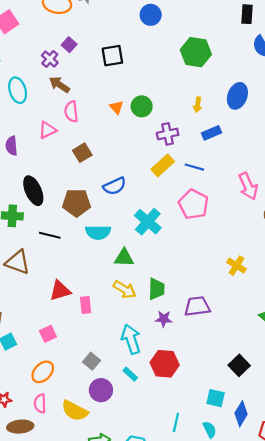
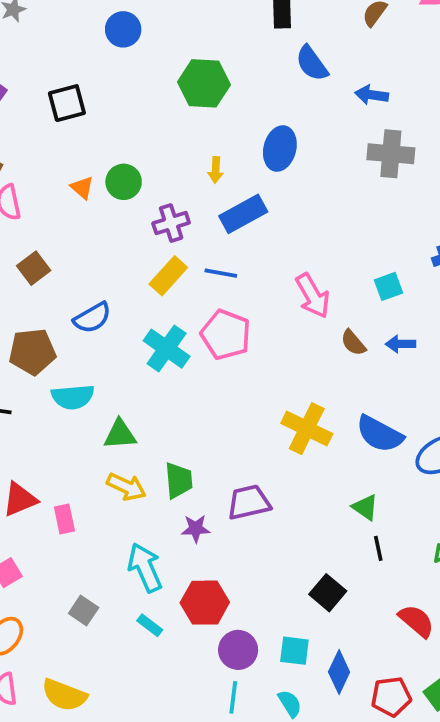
blue rectangle: (211, 133) -> (243, 214), size x1.4
cyan cross: (148, 222) -> (167, 349), moved
yellow cross: (236, 266) -> (307, 429), size x1.5
purple circle: (101, 390) -> (238, 650), moved

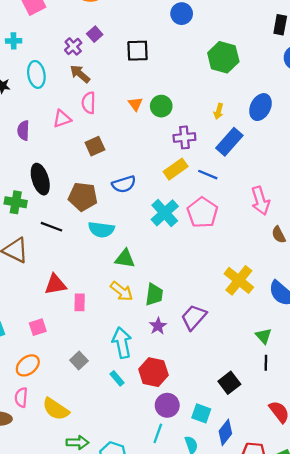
blue rectangle: (243, 214) -> (229, 142), turned -32
purple trapezoid: (249, 502) -> (194, 317), turned -48
purple star: (196, 529) -> (158, 326), turned 30

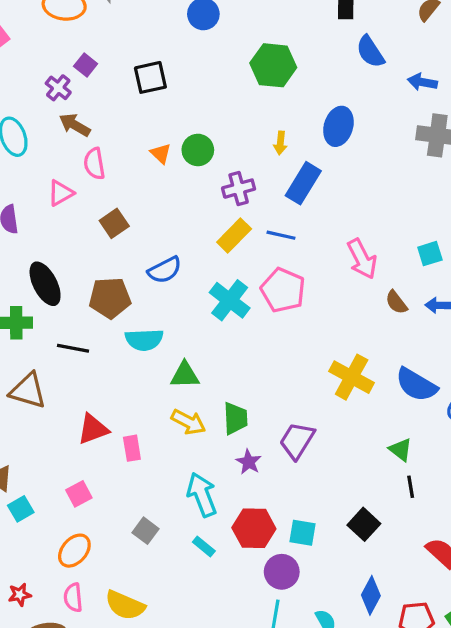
cyan square: (201, 413) -> (302, 533), moved

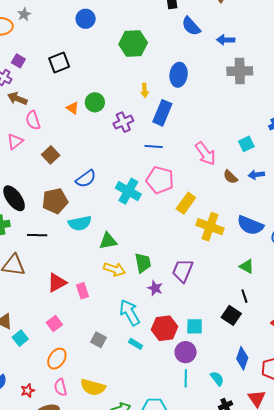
yellow rectangle: (234, 235) -> (186, 203), moved
black line: (411, 487) -> (244, 296), moved

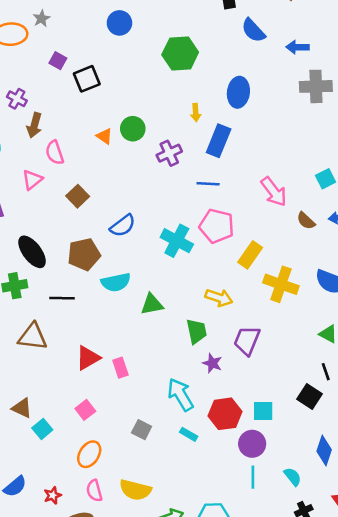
purple square: (18, 61) -> (58, 61), moved
brown arrow: (17, 99) -> (34, 125), turned -96
yellow arrow: (115, 269) -> (219, 298), moved

